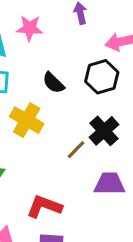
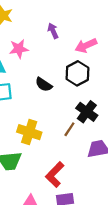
yellow cross: (27, 120) -> (29, 132), moved
red L-shape: (44, 206) -> (55, 175), turned -55

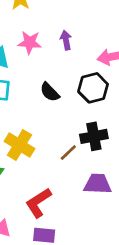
purple arrow: (53, 31) -> (66, 40), moved
black cross: (87, 112) -> (94, 136), turned 30

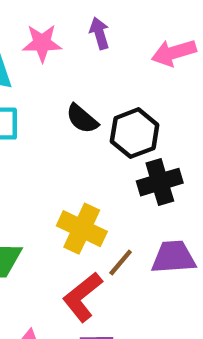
black hexagon: (93, 88) -> (135, 133), moved
yellow cross: (19, 145) -> (82, 229), moved
brown line: (68, 153) -> (121, 263), moved

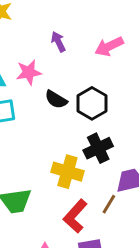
pink star: (42, 43) -> (29, 72), moved
black cross: (160, 182) -> (98, 148), moved
brown line: (121, 263) -> (109, 204), moved

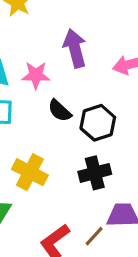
purple arrow: (58, 42) -> (75, 48), size x1.6
yellow cross: (67, 172) -> (30, 172), moved

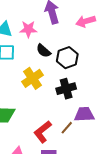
yellow cross: (30, 172) -> (32, 78), moved, turned 30

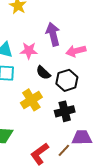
pink arrow: (86, 21) -> (76, 51), moved

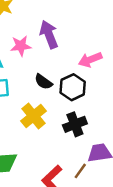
pink star: (29, 51) -> (21, 46), moved
pink arrow: (76, 51) -> (90, 60), moved

